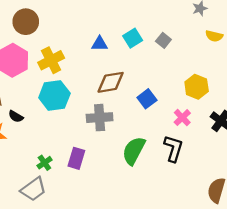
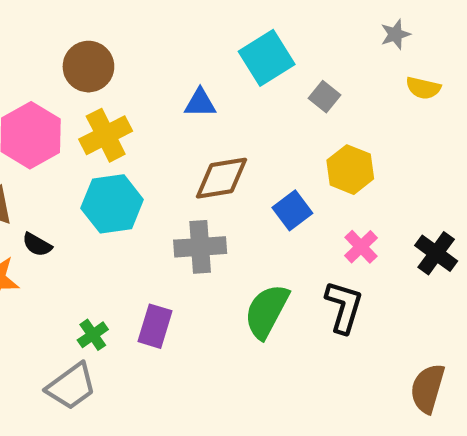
brown circle: (26, 22) -> (88, 67), moved
cyan square: (133, 38) -> (267, 58), moved, size x1.4
yellow hexagon: (197, 87) -> (350, 170), moved

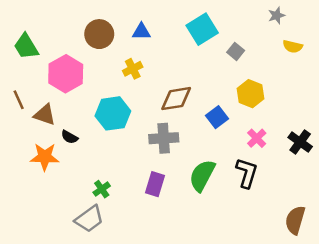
blue triangle: (200, 103) -> (141, 32), moved
yellow cross: (106, 135) -> (133, 69), moved, size x0.7
purple rectangle: (155, 326) -> (155, 184), moved

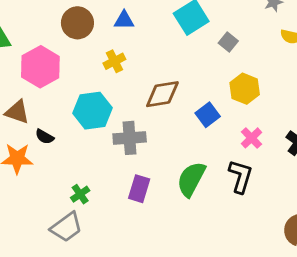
gray cross: (164, 138) -> (130, 138), moved

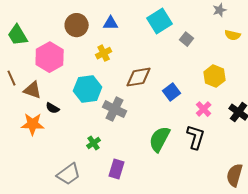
yellow hexagon: (245, 89) -> (215, 76), moved
gray cross: (130, 138) -> (115, 109), turned 30
purple rectangle: (139, 189) -> (117, 169), moved
green cross: (80, 194) -> (94, 143), moved

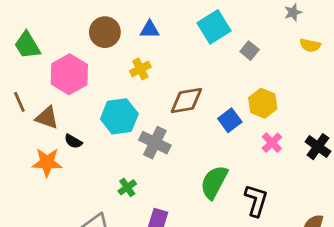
yellow hexagon: (215, 76) -> (263, 103), moved
black L-shape: (196, 137) -> (256, 201), moved

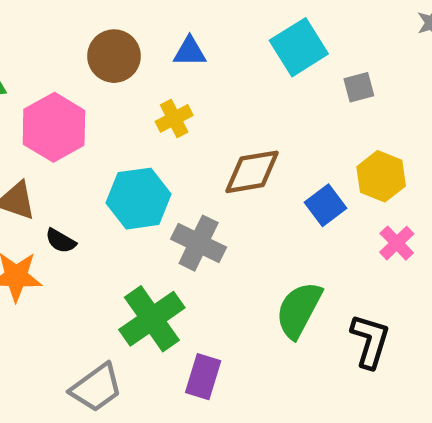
gray square: (250, 51) -> (359, 87), turned 36
green cross: (127, 187) -> (152, 319), size x2.0

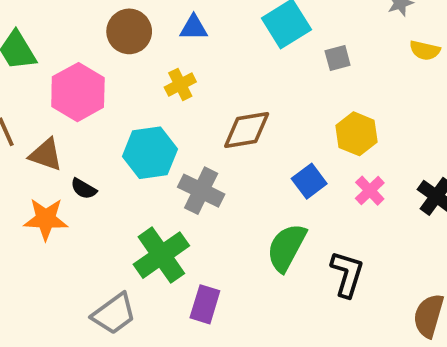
blue square: (325, 205) -> (309, 181), moved

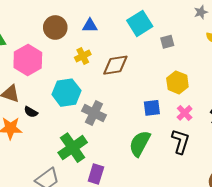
brown diamond: (247, 130) -> (115, 65), moved
blue square: (309, 181) -> (152, 108), turned 30
black L-shape: (347, 274) -> (180, 141), moved

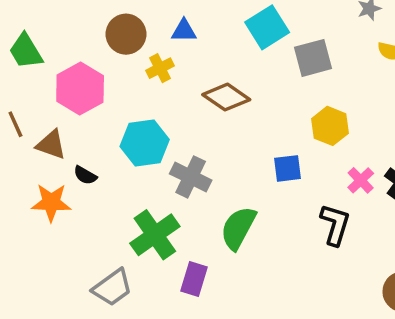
gray square: (167, 42) -> (313, 58), size x1.6
yellow cross: (83, 56) -> (160, 68), moved
brown diamond: (115, 65) -> (226, 97), turned 44
pink cross: (185, 113) -> (361, 180), moved
green semicircle: (140, 143) -> (238, 228), moved

